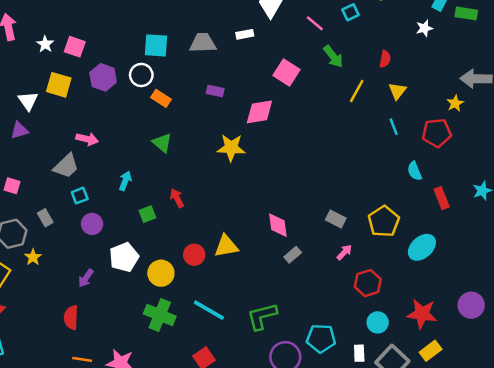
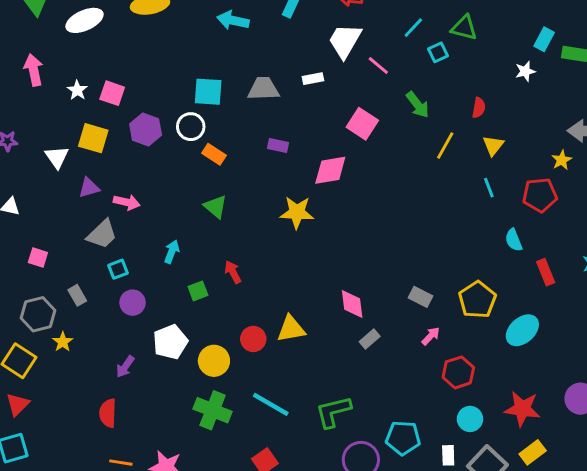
pink line: (315, 23) -> (378, 66), moved
purple triangle: (19, 130) -> (89, 188), moved

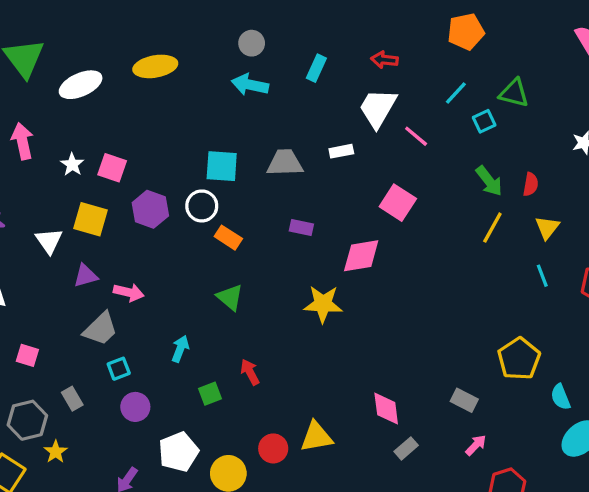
green arrow: (418, 105) -> (489, 181), moved
cyan semicircle: (514, 240) -> (561, 397), moved
yellow pentagon: (477, 300) -> (519, 359), moved

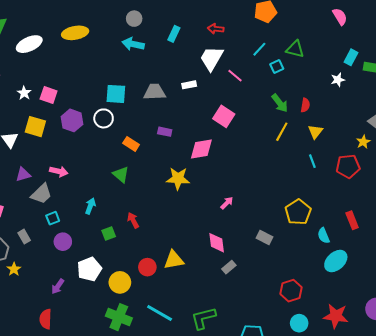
orange rectangle: (228, 238) -> (131, 144), moved
purple triangle: (86, 276) -> (23, 174), moved
pink arrow: (476, 445) -> (227, 203), moved

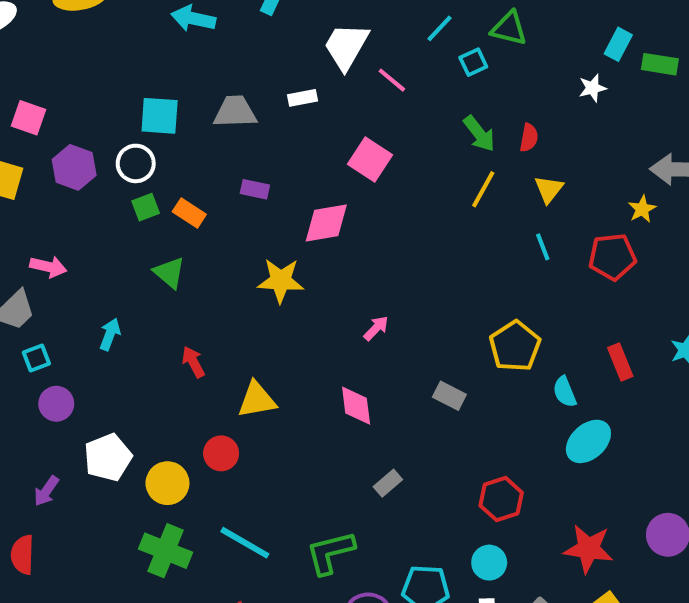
green square: (109, 234) -> (146, 207), moved
yellow triangle: (174, 260) -> (257, 400), moved
gray rectangle: (229, 267) -> (388, 483), moved
cyan circle: (299, 323) -> (489, 563), moved

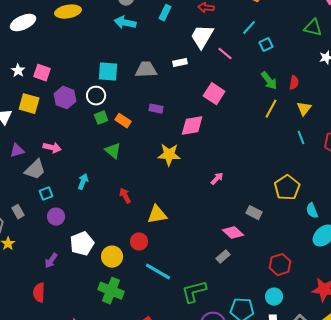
green triangle: (509, 28) -> (313, 28), moved
pink diamond: (356, 406) -> (233, 233), moved, turned -40
cyan line: (245, 543) -> (158, 272), moved

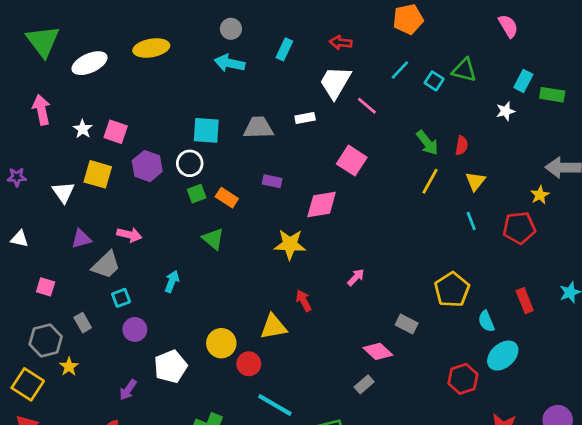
green triangle: (313, 28) -> (464, 70), moved
cyan square: (266, 45) -> (434, 81), moved, turned -32
red arrow: (125, 196) -> (304, 301), moved
yellow circle: (112, 257) -> (221, 343), moved
red hexagon: (280, 265) -> (463, 379), moved

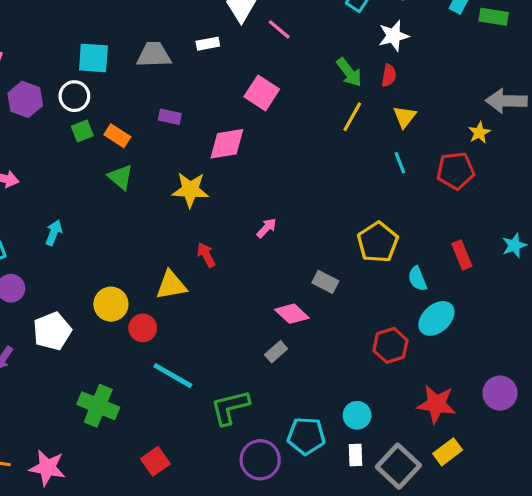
white star: (506, 111) -> (394, 36), moved, size x1.4
green triangle: (213, 239) -> (120, 177), moved

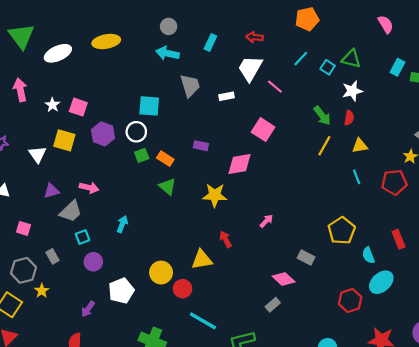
gray trapezoid: (154, 55) -> (190, 86), moved, turned 75
yellow triangle: (405, 117) -> (360, 146), turned 42

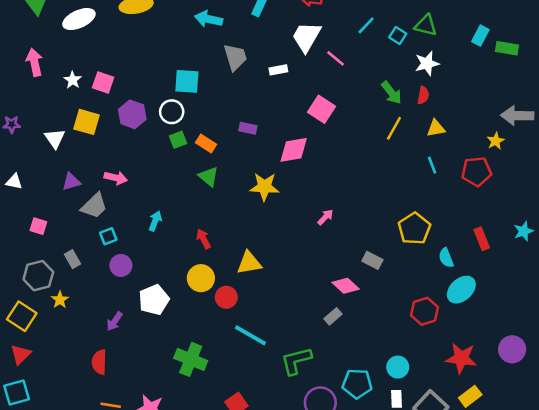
red arrow: (225, 239) -> (203, 239), moved

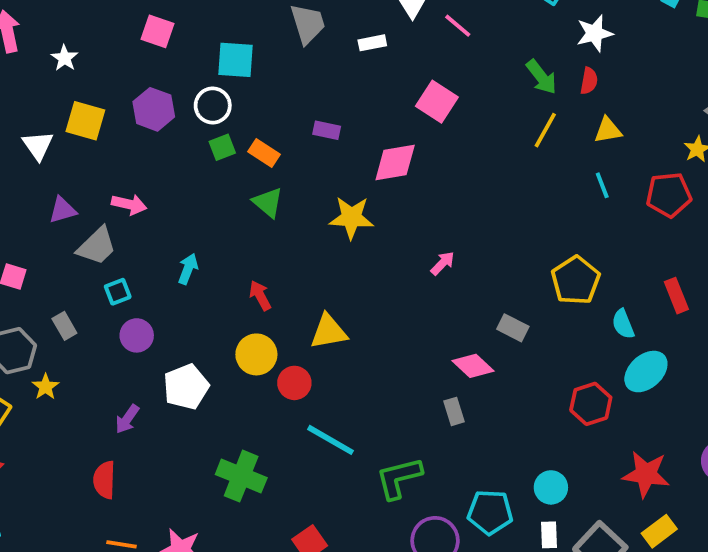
pink square: (103, 83) -> (158, 31), moved
gray rectangle: (333, 316) -> (454, 411), turned -66

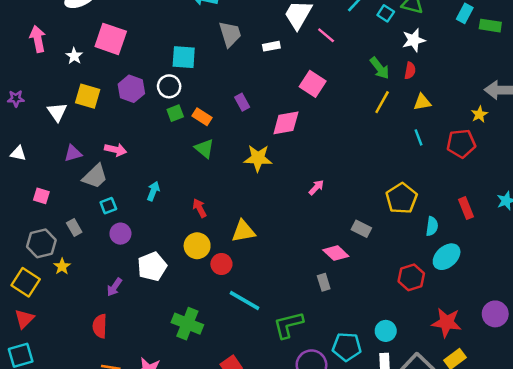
pink square: (158, 31) -> (111, 39), moved, size x1.5
purple rectangle: (327, 130) -> (242, 102), turned 49
cyan semicircle: (623, 324) -> (432, 226), turned -150

